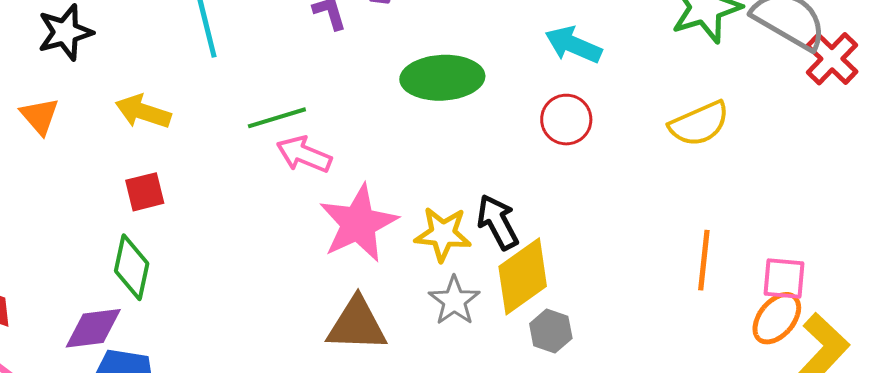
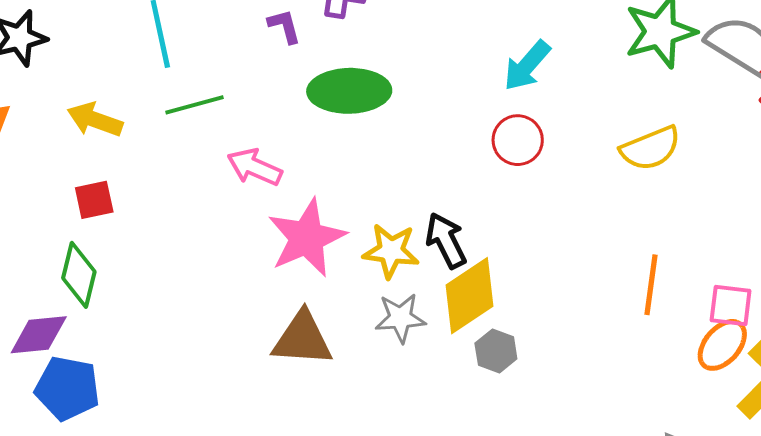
cyan arrow: (573, 45) -> (527, 66), turned -74
green ellipse: (442, 78) -> (349, 91), moved
green line: (277, 118) -> (194, 105), moved
gray star: (454, 301) -> (400, 318), turned 30

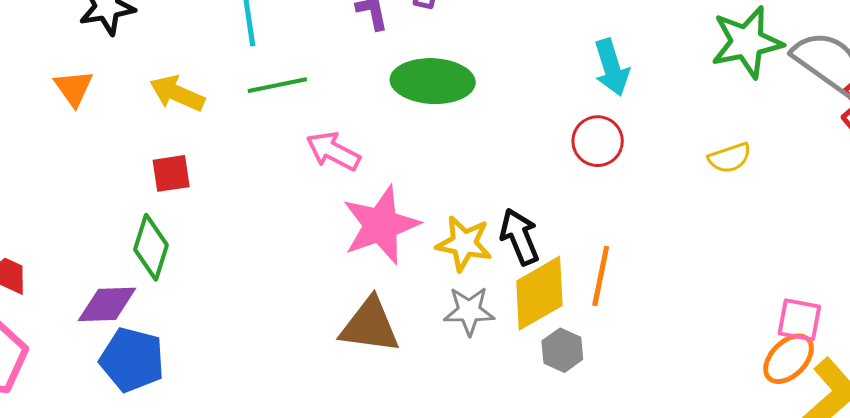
cyan arrow: (527, 66) -> (612, 67), turned -62
yellow semicircle: (650, 148) -> (730, 158), size x0.7
orange line: (651, 285) -> (601, 276), moved

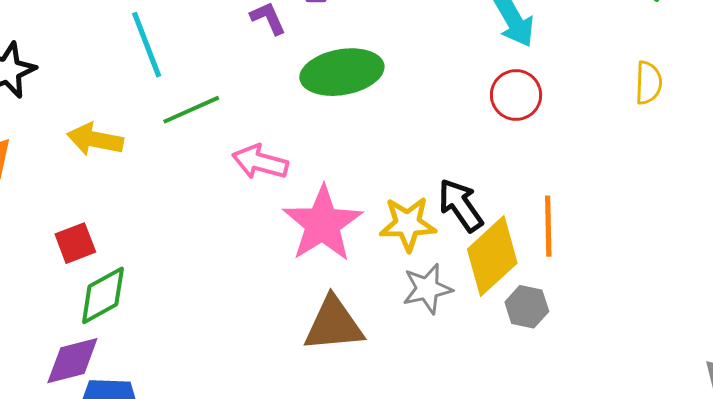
yellow semicircle: (730, 158) -> (648, 83), turned -57
red square: (171, 173) -> (75, 243), moved
green diamond: (151, 247) -> (103, 295), turned 56

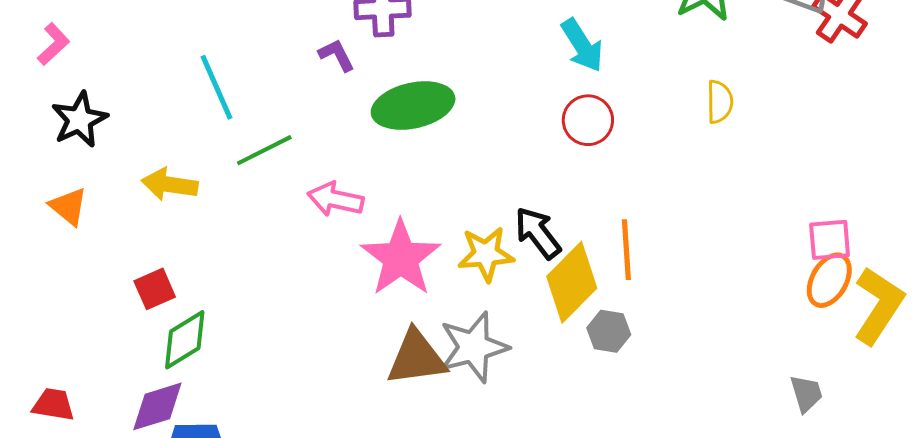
gray star: (427, 289) -> (474, 347), moved, size x1.4

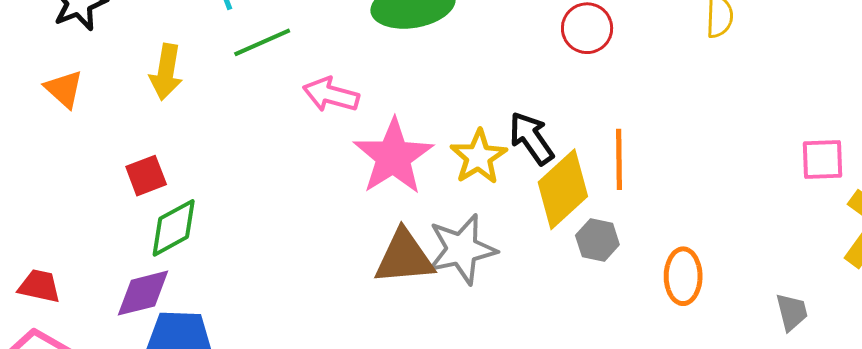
yellow arrow: (170, 184) -> (166, 72), turned -92
yellow star: (486, 254) -> (479, 157), turned -30
orange ellipse: (829, 280) -> (683, 276), moved, turned -32

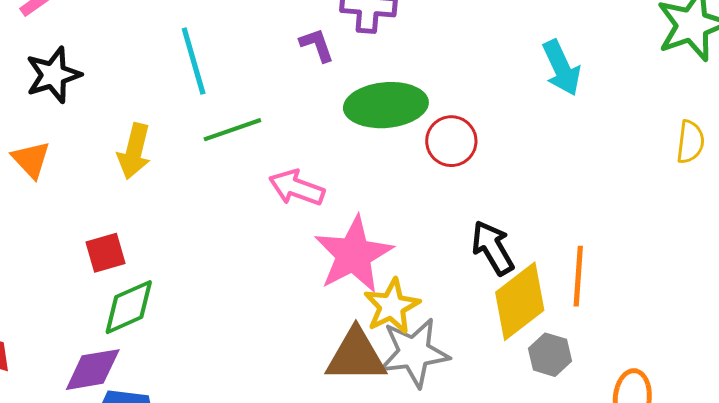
red circle: (587, 28) -> (451, 141), moved
yellow star: (479, 157) -> (392, 306), moved

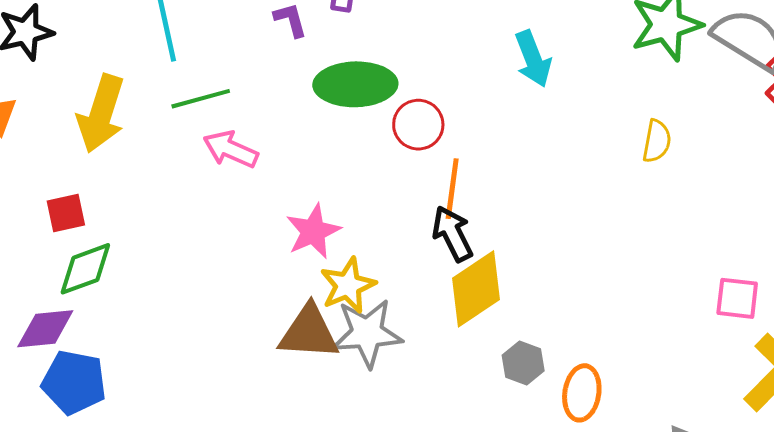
yellow arrow: (134, 151) -> (101, 114), size x1.4
pink arrow: (297, 188) -> (231, 149), moved
pink star: (354, 255) -> (313, 231), size x0.7
orange line: (578, 276) -> (452, 189), moved
gray hexagon: (550, 355) -> (523, 363), moved

